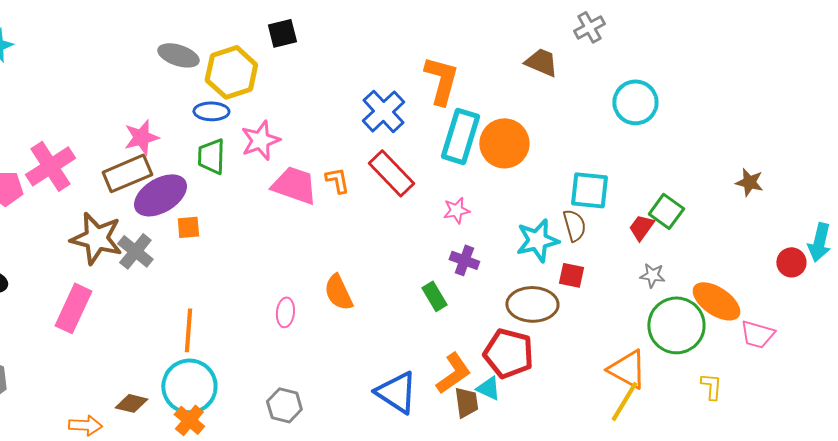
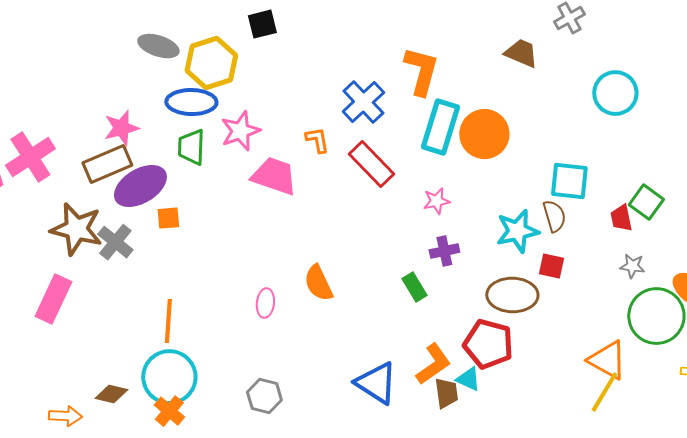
blue ellipse: (211, 111) -> (191, 102), size x1.4
orange L-shape: (337, 180) -> (317, 140), moved
red trapezoid: (641, 227) -> (621, 218), turned -48
purple cross: (464, 260) -> (444, 251), turned -32

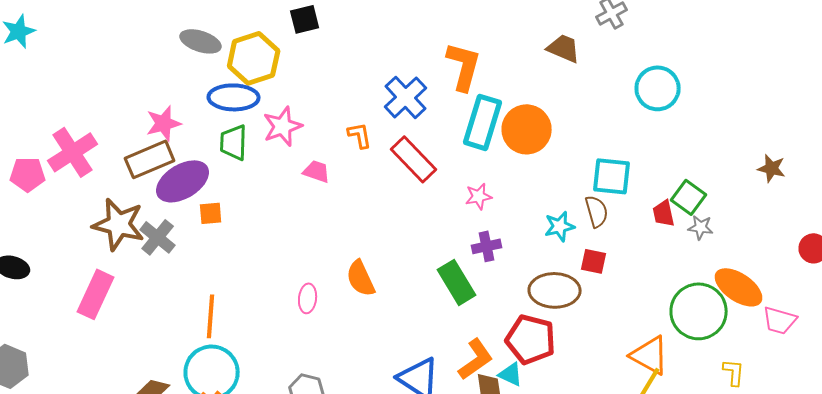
pink trapezoid: (274, 176) -> (317, 171), size x0.6
cyan star: (517, 231) -> (560, 226), size x0.7
gray star: (632, 266) -> (701, 227), moved
green rectangle: (414, 287) -> (457, 282), size x1.5

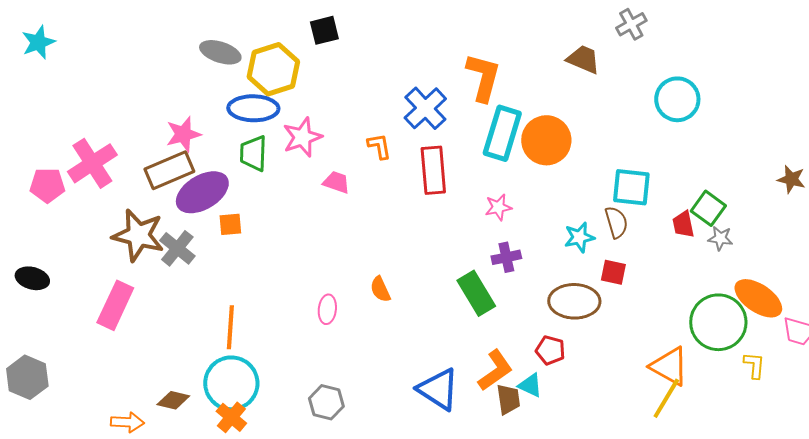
red rectangle: (414, 159) -> (433, 170), turned 39
orange semicircle: (361, 278) -> (380, 289), size x0.7
red pentagon: (531, 339) -> (550, 350), size x0.6
yellow L-shape: (734, 372) -> (754, 365), moved

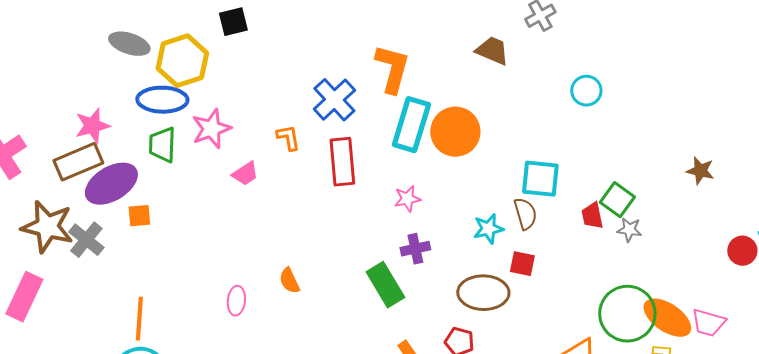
cyan circle: (677, 99) -> (586, 91), size x0.7
pink trapezoid: (336, 182) -> (245, 174), turned 128
orange ellipse: (758, 298) -> (667, 318), moved

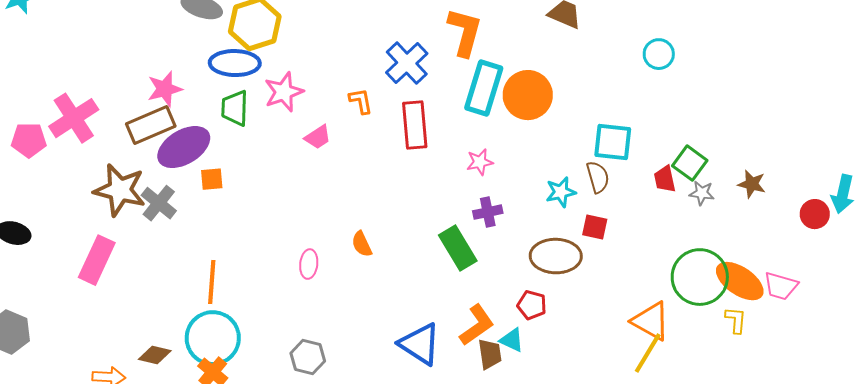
brown star: (700, 171) -> (752, 184), moved

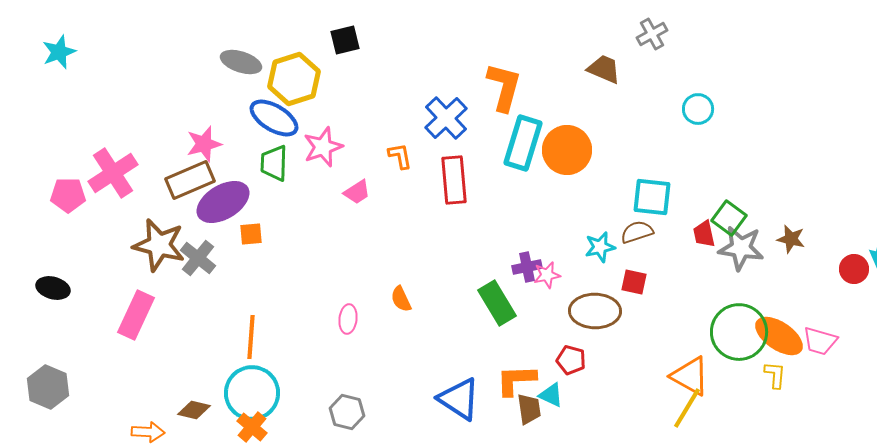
blue ellipse: (235, 63) -> (274, 118), turned 30
pink star: (480, 162) -> (547, 275), moved
brown semicircle: (598, 177) -> (637, 232), turned -92
gray star: (702, 193) -> (741, 248), size x1.8
orange L-shape: (477, 325) -> (516, 380), turned -147

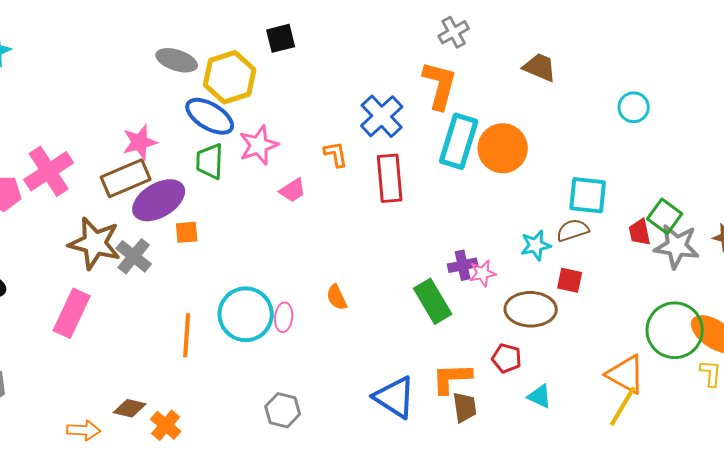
gray cross: (652, 34) -> (454, 32), moved
cyan circle: (252, 393) -> (246, 314), moved
cyan triangle: (551, 395) -> (540, 396), moved
orange cross: (252, 427) -> (166, 425), moved

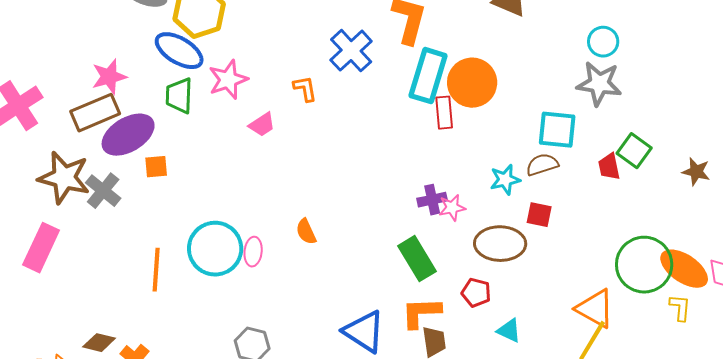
red rectangle: (390, 178) -> (444, 113), moved, size x0.7
gray star: (677, 246) -> (599, 84), moved
green rectangle: (433, 301) -> (417, 259), moved

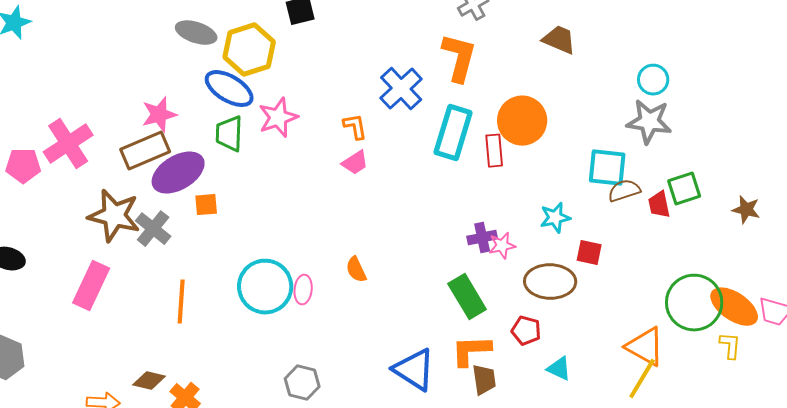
cyan rectangle: (428, 76) -> (453, 133), moved
pink trapezoid: (262, 125) -> (355, 163), moved
green square: (634, 151) -> (684, 189), turned 36
brown semicircle: (542, 165) -> (624, 191), moved
orange line: (156, 270) -> (181, 302), moved

